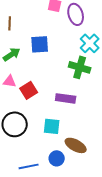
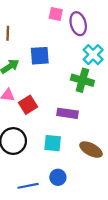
brown ellipse: (76, 145) -> (91, 150), moved

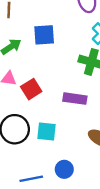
cyan square: (53, 143) -> (47, 132), moved

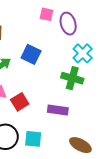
blue square: (44, 35) -> (31, 54), turned 30

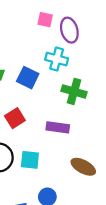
cyan cross: (83, 53) -> (57, 59), moved, turned -30
blue square: (31, 54) -> (28, 78), moved

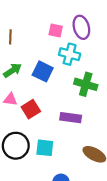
pink square: (45, 20) -> (56, 31), moved

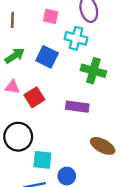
pink square: (56, 31) -> (51, 16), moved
cyan square: (45, 148) -> (42, 160), moved

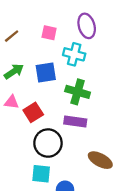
brown line: (12, 20) -> (12, 36), turned 49
blue square: (47, 57) -> (46, 73), turned -35
green cross: (93, 71) -> (78, 92), moved
black circle: (18, 137) -> (48, 143), moved

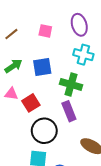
cyan cross: (74, 54) -> (83, 55), moved
purple rectangle: (75, 121) -> (69, 111), turned 60

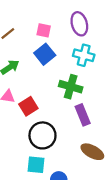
blue square: (42, 67) -> (45, 54), moved, turned -30
purple rectangle: (69, 111) -> (83, 115), moved

